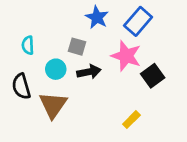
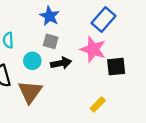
blue star: (97, 17) -> (50, 16), moved
black square: (153, 76) -> (116, 67), turned 30

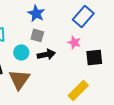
pink star: (93, 49) -> (74, 42), size x0.6
yellow rectangle: (98, 104) -> (78, 90), size x1.5

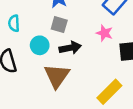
brown triangle: (19, 79) -> (57, 76), moved

